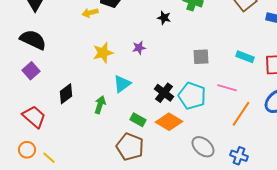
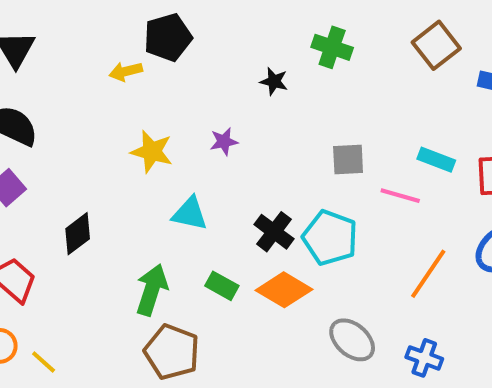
yellow star: (103, 53) -> (152, 152), turned 30
cyan triangle: (122, 84) -> (190, 214), turned 48
pink line: (227, 88) -> (400, 196), moved
green arrow: (100, 105) -> (152, 290), moved, size x1.4
brown pentagon: (130, 147) -> (172, 352), moved

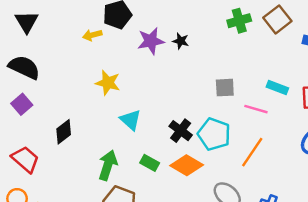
green cross: (332, 47) -> (239, 21), moved, turned -35
purple star: (224, 142) -> (151, 41), moved, size x1.6
cyan triangle: (190, 214) -> (130, 120), turned 30
orange line: (428, 274) -> (252, 152), moved

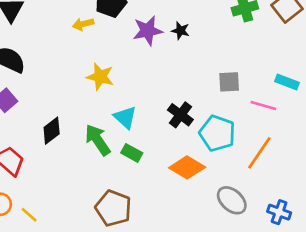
black cross: (181, 131) -> (180, 115), moved
green rectangle: (150, 163) -> (132, 153), moved
green arrow: (108, 165) -> (98, 140), moved, turned -52

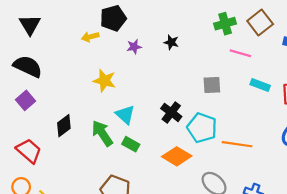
purple star: (148, 31) -> (134, 47), moved, size x0.6
pink line: (263, 106) -> (240, 53), moved
orange line: (259, 153) -> (237, 144), turned 64

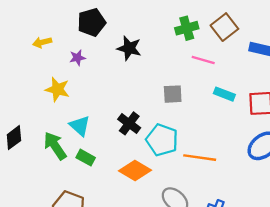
black pentagon: (113, 18) -> (92, 22), moved
black star: (171, 42) -> (129, 48), size x1.5
purple star: (134, 47) -> (77, 58), moved

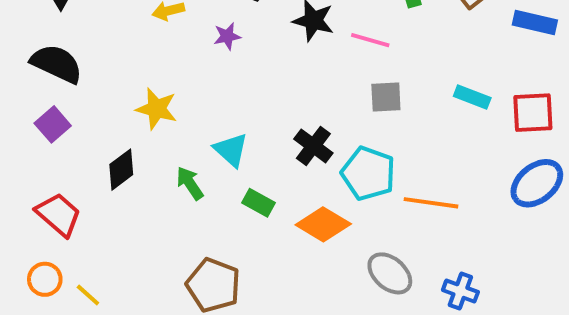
pink line: (203, 60) -> (370, 40), moved
yellow star: (57, 89) -> (157, 109), moved
green arrow: (55, 146) -> (190, 183), size x0.7
green rectangle: (86, 158) -> (258, 203), moved

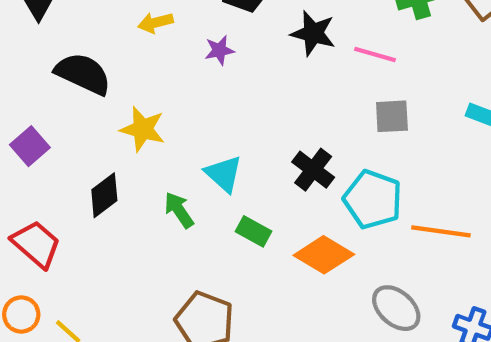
black semicircle: (57, 64) -> (83, 74), moved

